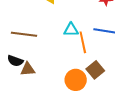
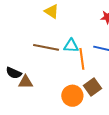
brown line: (24, 34) -> (46, 47), moved

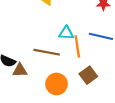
brown line: (46, 47) -> (47, 52), moved
orange circle: (72, 96) -> (57, 84), moved

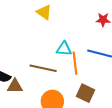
brown square: (88, 75) -> (85, 93), turned -30

